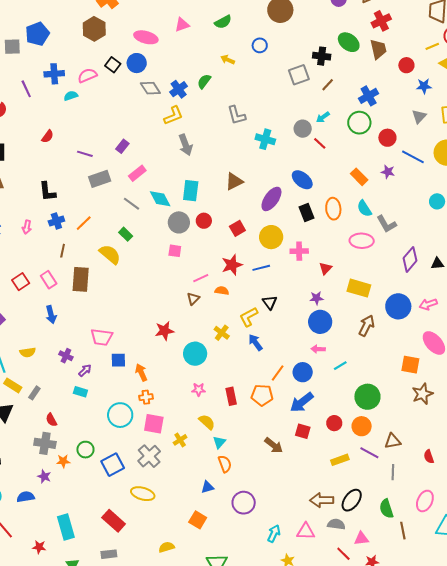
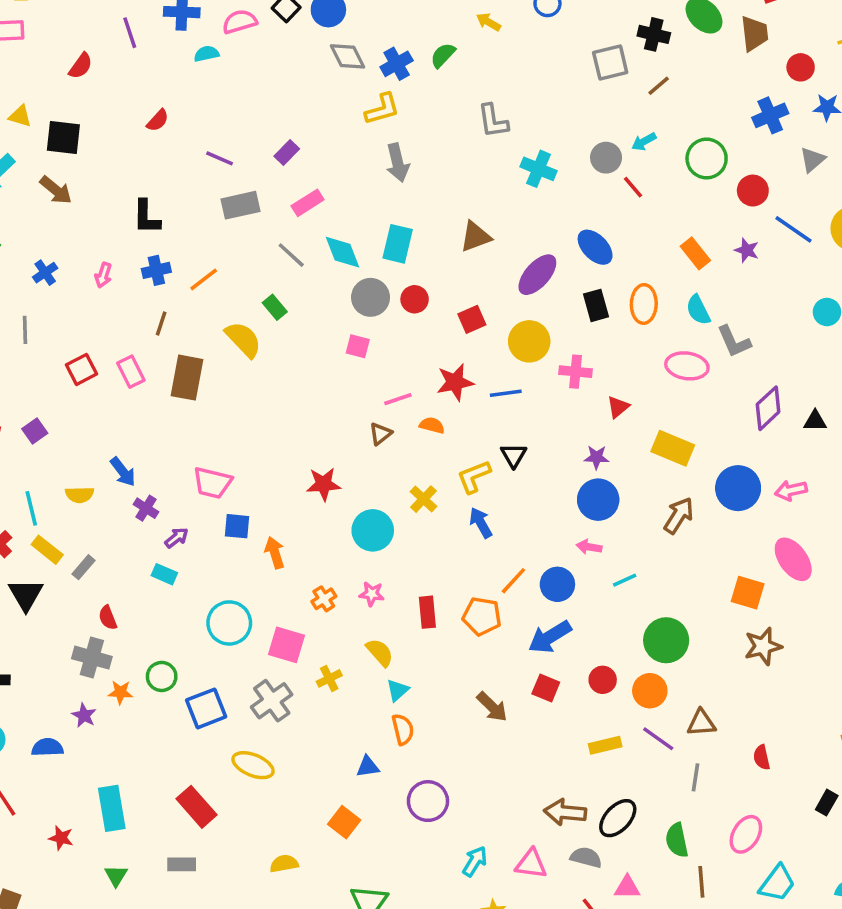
blue cross: (369, 96) -> (770, 115), moved
blue arrow: (51, 315) -> (123, 472), moved, turned -30
orange cross: (146, 397) -> (324, 599), moved, turned -32

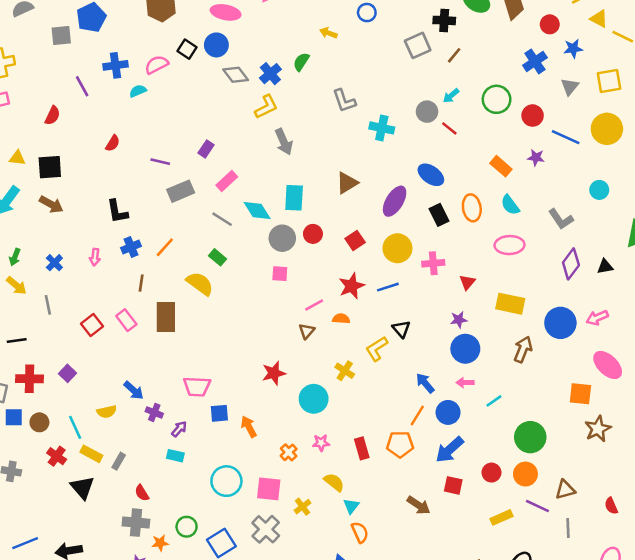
gray L-shape: (734, 341) -> (561, 219), moved
blue arrow: (481, 523) -> (425, 383), moved

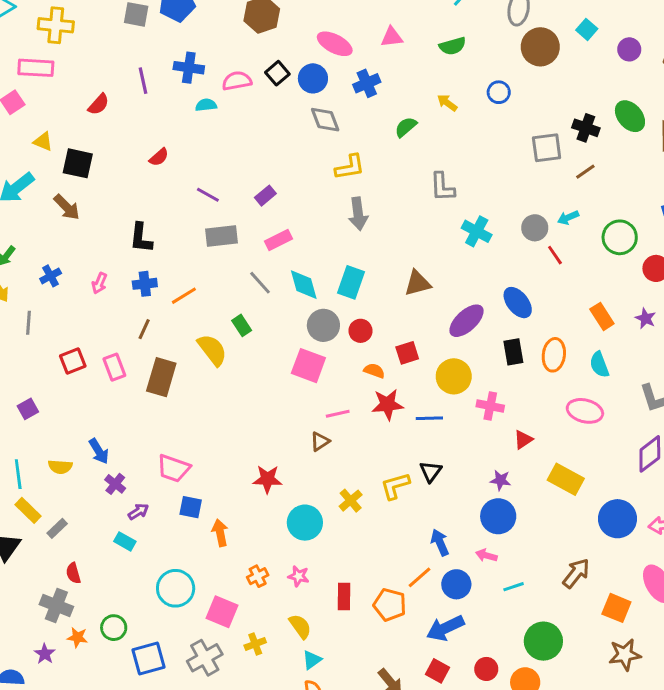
blue cross: (270, 74) -> (367, 83), moved
pink square: (280, 274) -> (308, 366), size x1.6
orange semicircle: (341, 319) -> (374, 371), moved
brown arrow: (523, 349) -> (576, 573), moved

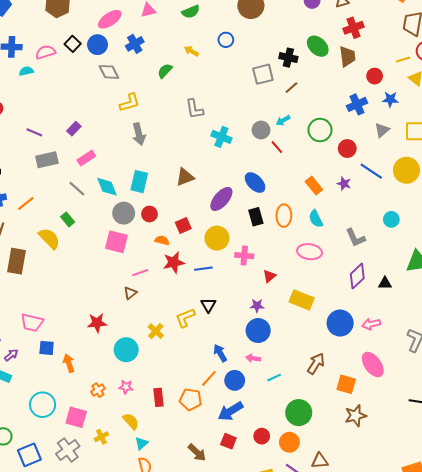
pink ellipse: (335, 44) -> (110, 19), turned -55

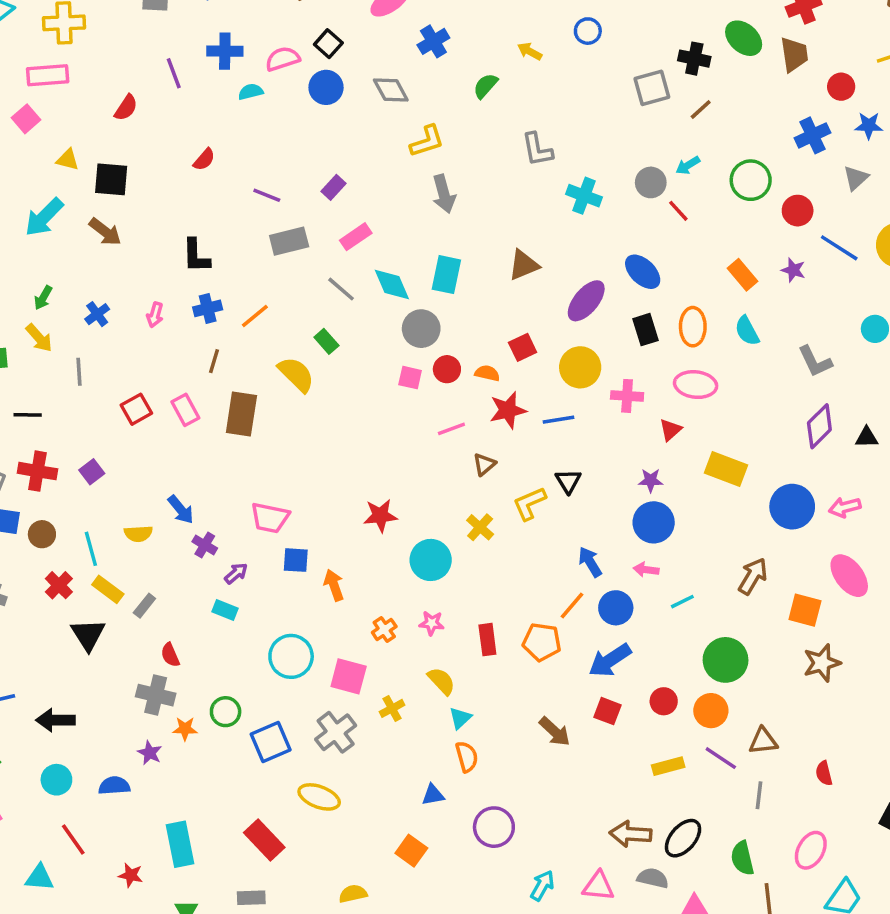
blue circle: (97, 45) -> (326, 87), moved
red circle: (149, 214) -> (447, 369), moved
pink square: (116, 242) -> (410, 378), size x0.6
pink ellipse: (310, 252) -> (696, 385), moved
brown triangle: (130, 293) -> (484, 464), moved

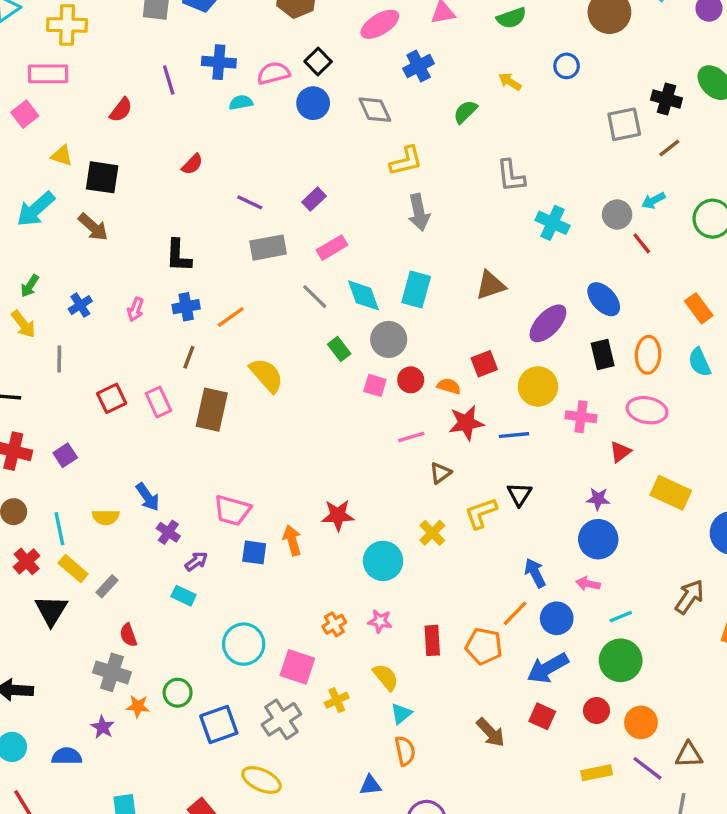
green rectangle: (326, 341) -> (339, 349), moved
orange arrow: (334, 585) -> (292, 540), moved
green circle: (726, 660) -> (621, 660), moved

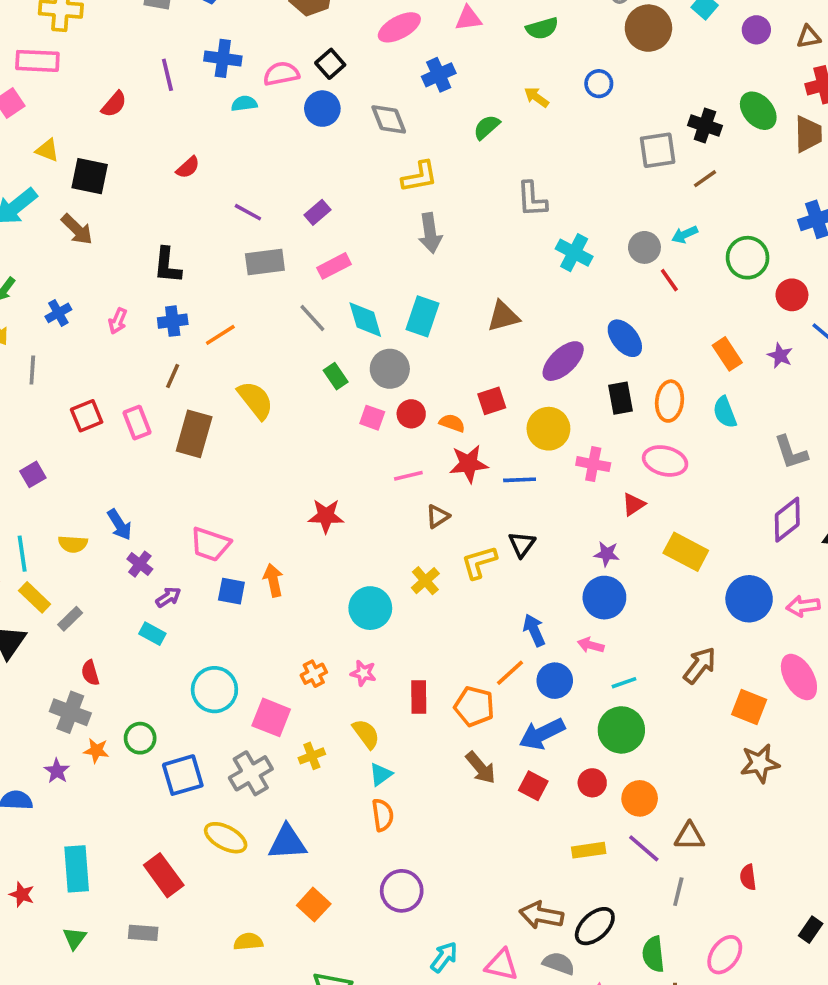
red star: (338, 515) -> (326, 516), moved
brown arrow: (491, 732) -> (481, 768), moved
blue triangle: (370, 785) -> (287, 842), moved, size x1.6

